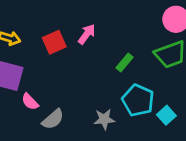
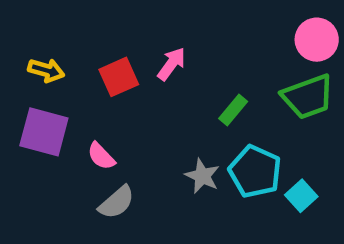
pink semicircle: (30, 102) -> (101, 156), moved
gray star: (104, 119) -> (202, 176), moved, turned 30

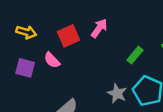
purple square: (44, 132) -> (25, 68), size x0.7
pink semicircle: (101, 156) -> (52, 60), moved

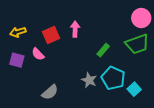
pink arrow: (99, 28) -> (75, 29), turned -35
yellow arrow: (26, 32) -> (18, 32), turned 147

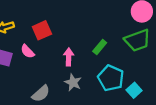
pink arrow: (75, 29) -> (69, 57), moved
gray star: (89, 80) -> (73, 82), moved

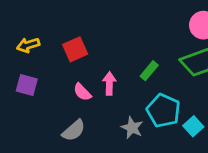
pink semicircle: (28, 51) -> (82, 92), moved
gray star: (73, 82) -> (132, 128), moved

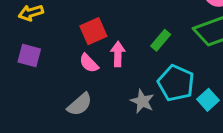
red square: (75, 49) -> (93, 31), moved

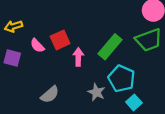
green rectangle: (161, 40) -> (110, 47), size x1.6
pink semicircle: (89, 63) -> (37, 46), moved
cyan square: (208, 100) -> (134, 102), moved

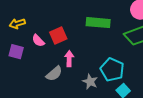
green rectangle: (110, 47) -> (98, 23), moved, turned 55
pink arrow: (78, 57) -> (69, 59), moved
gray semicircle: (50, 94) -> (54, 74), moved

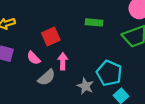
green rectangle: (98, 23) -> (94, 22), size x0.7
pink semicircle: (38, 41) -> (34, 58), moved

